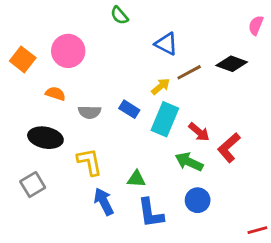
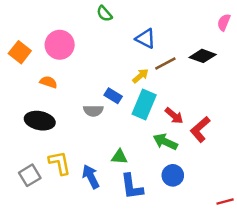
gray semicircle: (90, 112) -> (93, 111), moved
yellow L-shape: (90, 162) -> (60, 163), moved
gray square: (33, 185) -> (30, 175), moved

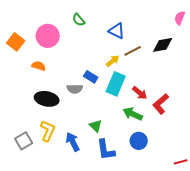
green semicircle: (104, 14) -> (79, 20), moved
black diamond: (203, 56) -> (163, 45), turned -30
black ellipse: (40, 121) -> (47, 99), moved
green triangle: (119, 157) -> (96, 126), turned 40
yellow L-shape: (60, 163) -> (48, 131), turned 35

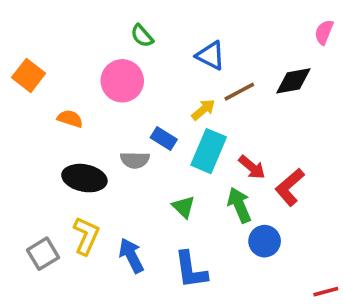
pink circle: (48, 36) -> (122, 81), moved
green arrow: (133, 114) -> (239, 205), turned 42
green triangle: (96, 126) -> (183, 207), moved
blue circle: (139, 141) -> (265, 241), moved

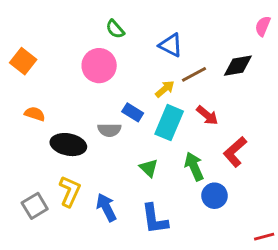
orange semicircle: (70, 119) -> (35, 114), moved
red arrow: (252, 167) -> (207, 115), moved

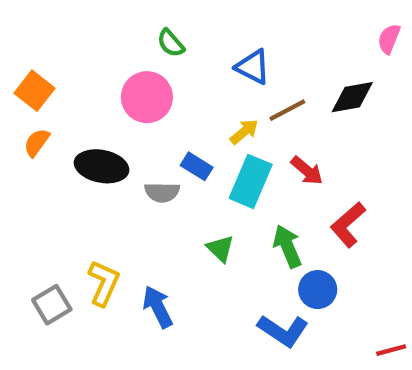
orange semicircle: (35, 114) -> (37, 143), moved, turned -72
black ellipse: (68, 145) -> (102, 166), moved
blue L-shape: (155, 219) -> (283, 331), moved, turned -48

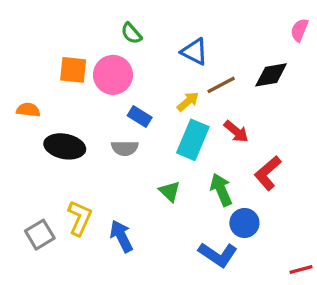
orange square: (34, 91) -> (73, 70), moved, turned -32
orange semicircle: (37, 143) -> (28, 110), turned 60
black ellipse: (102, 166) -> (65, 146), moved
blue rectangle: (197, 166) -> (140, 116), moved

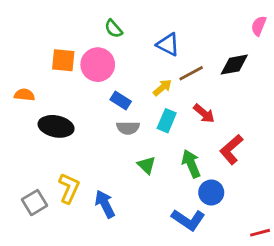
cyan rectangle: (193, 140) -> (167, 121), size x0.7
gray semicircle: (125, 148) -> (128, 128), moved

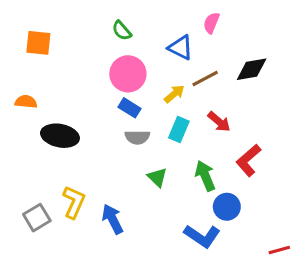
pink semicircle: (259, 26) -> (211, 23), moved
orange square: (63, 60) -> (38, 43), moved
pink circle: (98, 65) -> (128, 74), moved

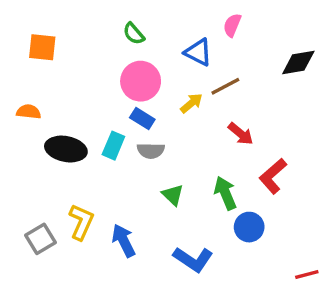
black diamond: (252, 69) -> (298, 62), moved
cyan rectangle: (179, 129) -> (113, 146), moved
blue L-shape: (202, 236) -> (193, 259), moved

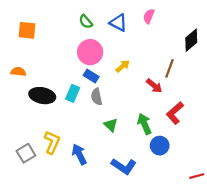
blue triangle: (198, 52) -> (118, 23), moved
black diamond: (298, 62) -> (191, 40), turned -30
brown line: (225, 86) -> (169, 68), moved, turned -42
gray semicircle: (151, 151) -> (97, 97), turned 77

